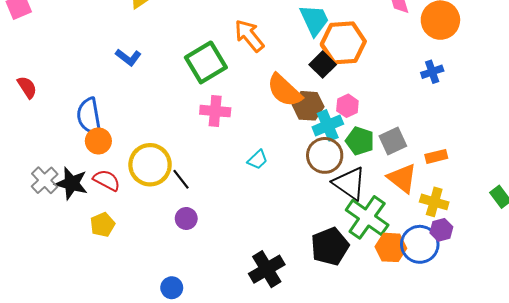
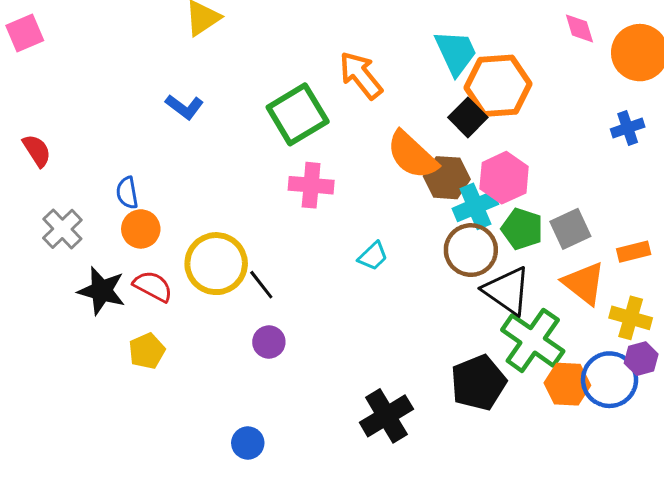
pink hexagon: (347, 106) -> (504, 178), size x1.5
blue semicircle: (89, 116) -> (127, 193), size x0.6
gray cross: (45, 180) -> (62, 229), moved

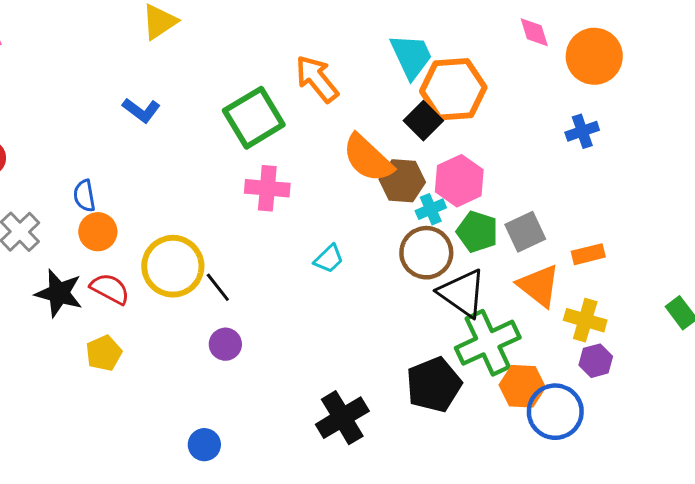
cyan cross: (475, 206) -> (431, 209), size x0.7
green cross: (533, 340) -> (488, 343), turned 30
blue circle: (610, 380) -> (555, 412), moved

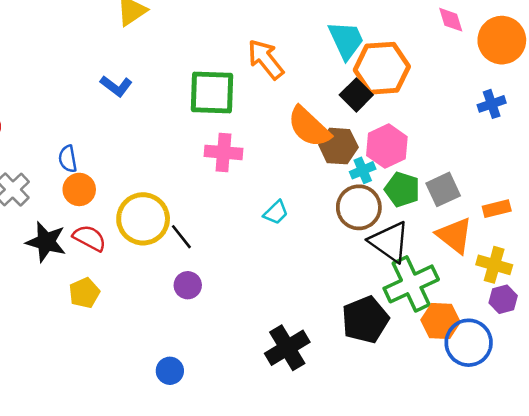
green square: (254, 118) -> (212, 92), turned 33

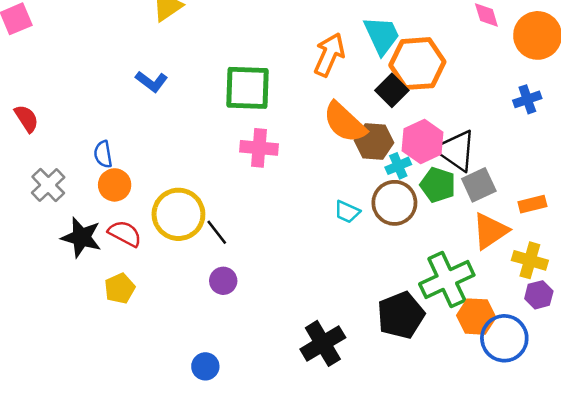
orange arrow: (266, 59) -> (329, 55), moved, turned 63
cyan trapezoid: (276, 212) -> (347, 212), moved, turned 68
orange triangle: (455, 235) -> (490, 231), turned 48
black triangle: (389, 242) -> (456, 150), moved

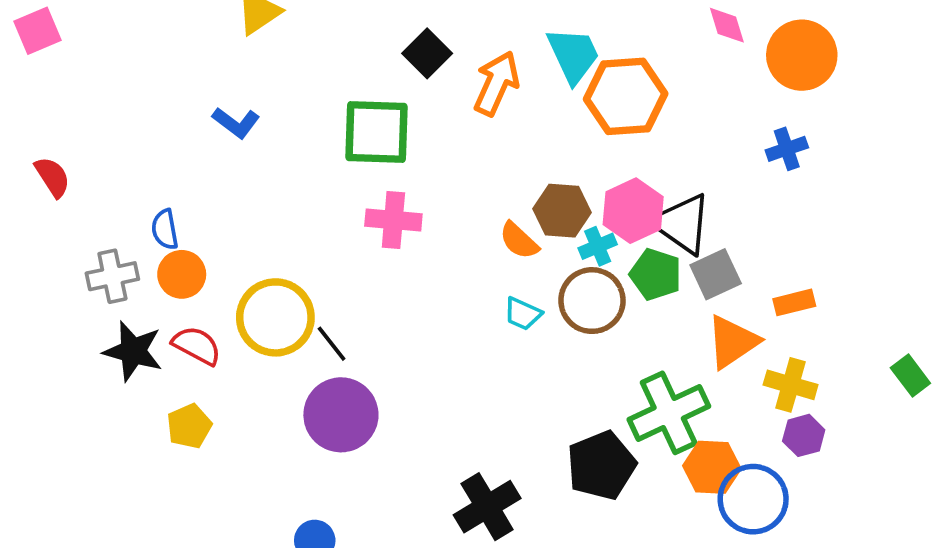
black square: (392, 90) -> (427, 53), moved
orange semicircle: (345, 122) -> (519, 241), moved, size x0.6
gray cross: (48, 185) -> (112, 276), moved, turned 32
purple circle: (223, 281) -> (341, 415), size x1.8

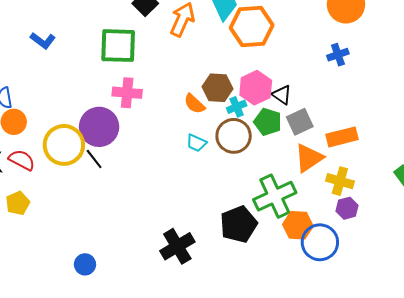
black triangle: (682, 224) -> (282, 95), size x0.6
orange rectangle: (794, 302) -> (342, 137), size x1.4
purple circle: (341, 415) -> (99, 127), moved

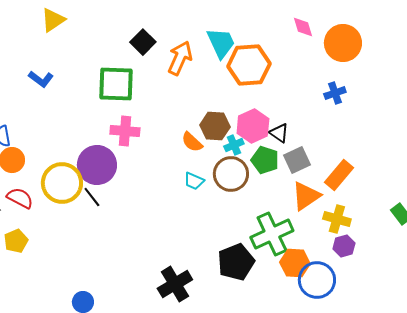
orange rectangle: (342, 137) -> (339, 175), turned -36

